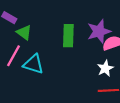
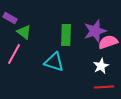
cyan triangle: (34, 64) -> (54, 62), moved

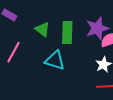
green triangle: (24, 32) -> (42, 29), moved

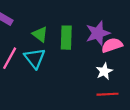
cyan triangle: (55, 60) -> (35, 58), moved, turned 35

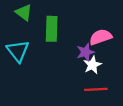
purple star: (98, 33) -> (85, 52), moved, size x0.7
green triangle: (40, 34) -> (24, 12), moved

